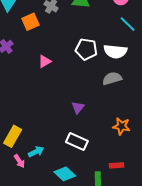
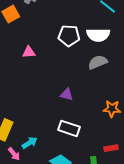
pink triangle: (45, 61) -> (29, 52), turned 32
purple triangle: (78, 107) -> (67, 94), turned -48

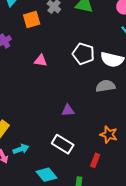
purple triangle: (67, 94) -> (68, 110), turned -32
red rectangle: (111, 148) -> (95, 160), moved, turned -72

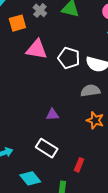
pink triangle: (41, 61) -> (37, 49), moved, size x1.6
orange star: (109, 135) -> (95, 120), moved

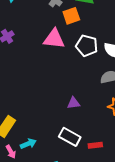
orange square: (17, 23) -> (71, 16), moved
red rectangle: (79, 165) -> (95, 145), moved, turned 64

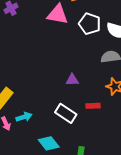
red rectangle: (95, 145) -> (93, 106), moved

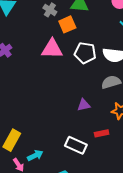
purple triangle: (72, 80) -> (84, 105), moved

